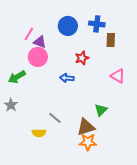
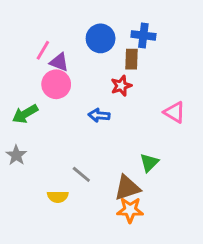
brown rectangle: (111, 40) -> (132, 59), moved

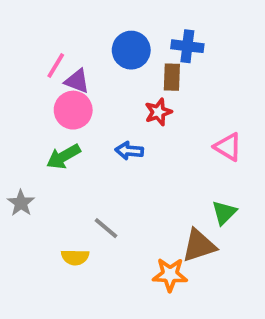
green arrow: (25, 114) -> (63, 157), moved
green triangle: (149, 163) -> (224, 213), moved
brown triangle: (127, 188) -> (199, 246), moved

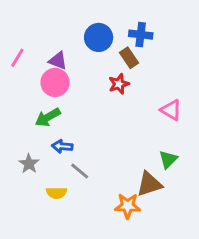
pink line: (56, 66) -> (17, 58), moved
brown rectangle: (172, 77) -> (129, 58), turned -36
blue arrow: (129, 151) -> (62, 146), moved
gray star: (21, 203) -> (29, 164), moved

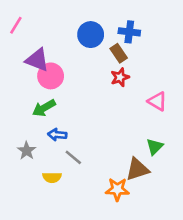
pink line: (17, 58) -> (16, 25), moved
purple triangle: (58, 61) -> (37, 60), moved, size x1.4
red star: (119, 84) -> (120, 77), moved

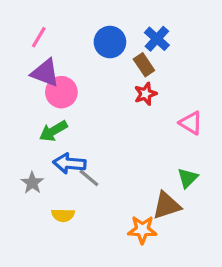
pink line: (16, 25) -> (39, 37), moved
blue cross: (129, 32) -> (157, 39), turned 35
blue arrow: (57, 135) -> (69, 163), size x1.4
gray line: (73, 157) -> (89, 178), moved

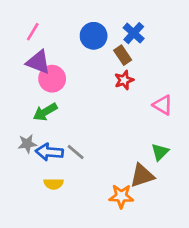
blue arrow: (69, 163) -> (49, 152), moved
gray star: (32, 183) -> (27, 144), moved, turned 30

